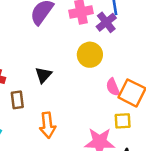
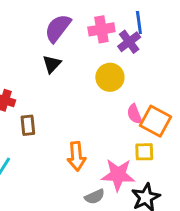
black triangle: (43, 75) -> (52, 64), moved
orange arrow: (48, 125) -> (76, 156), moved

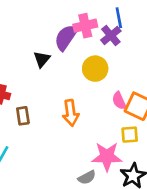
purple semicircle: (58, 28) -> (66, 37), moved
orange arrow: (76, 156) -> (71, 113), moved

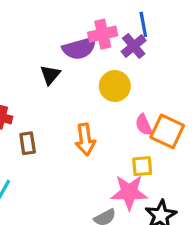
purple semicircle: (66, 37) -> (79, 48), turned -140
yellow square: (130, 135) -> (142, 166), moved

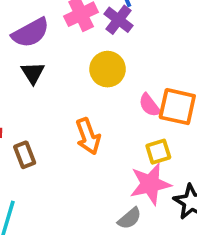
purple semicircle: (79, 48) -> (31, 33), moved

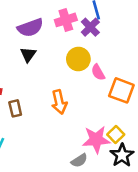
pink semicircle: (150, 105) -> (98, 72), moved
yellow square: (158, 152) -> (116, 135), moved, turned -35

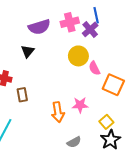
black triangle: (28, 55) -> (28, 51), moved
orange arrow: (59, 102) -> (58, 112), moved
pink star: (96, 140) -> (80, 105), moved, size x0.7

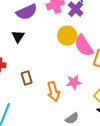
pink semicircle: (94, 68) -> (84, 46), size x1.6
brown rectangle: (22, 95) -> (27, 78), moved

